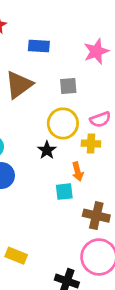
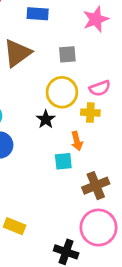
brown cross: (96, 216) -> (96, 186), turned -35

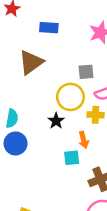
gray square: (67, 54) -> (86, 72), moved

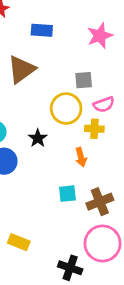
black star: (56, 121) -> (38, 138), moved
cyan square: (72, 158) -> (67, 194), moved

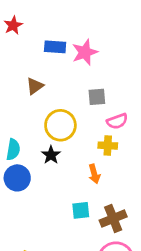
pink star: (100, 36) -> (85, 52), moved
brown triangle: (22, 69) -> (35, 86), size x0.6
yellow circle: (66, 109) -> (60, 125), moved

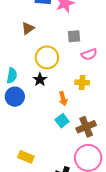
yellow cross: (108, 146) -> (82, 83), moved
orange arrow: (94, 174) -> (63, 99), moved
cyan square: (81, 210) -> (62, 121), turned -32

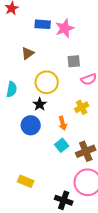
cyan semicircle: (12, 76) -> (12, 89), moved
yellow cross: (82, 83) -> (82, 107), turned -32
blue circle: (15, 97) -> (31, 125), moved

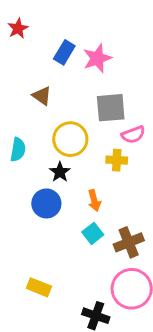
blue rectangle: (43, 24) -> (64, 52), turned -63
brown triangle: (28, 53) -> (42, 96), turned -48
gray square: (74, 61) -> (111, 108), size x1.5
yellow cross: (82, 107) -> (117, 160), moved, turned 32

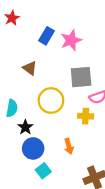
black star: (60, 172) -> (25, 127), moved
cyan square: (93, 233) -> (43, 171), moved

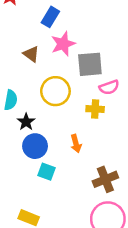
pink star: (71, 40) -> (63, 44), moved
cyan square: (43, 171) -> (47, 172), turned -32

